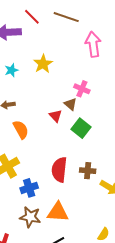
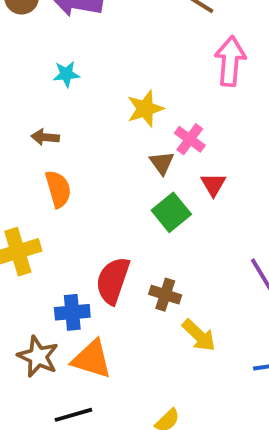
yellow star: (43, 64) -> (145, 109), moved
red triangle: (56, 116) -> (213, 185), moved
blue cross: (29, 188) -> (72, 312), moved

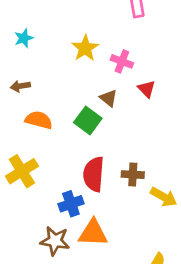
brown triangle: (162, 163) -> (109, 98), moved
orange semicircle: (58, 189) -> (39, 120), turned -44
green square: (171, 212) -> (88, 120), moved

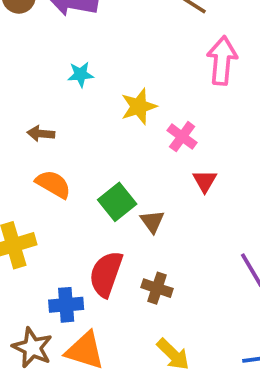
cyan star: (24, 38) -> (81, 74), moved
brown triangle: (109, 98) -> (152, 221), moved
yellow arrow: (164, 197) -> (173, 354), moved

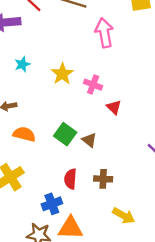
red semicircle: (106, 274) -> (70, 179), size x0.7

